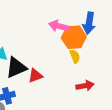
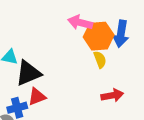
blue arrow: (89, 23) -> (121, 34), moved
red triangle: (35, 76) -> (37, 97), moved

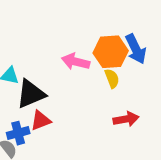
pink arrow: (80, 23) -> (76, 62), moved
blue arrow: (121, 34) -> (136, 49), turned -35

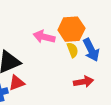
blue arrow: (136, 49) -> (91, 50), moved

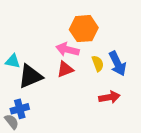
orange hexagon: (71, 29) -> (84, 29), moved
red triangle: (17, 83) -> (65, 69), moved

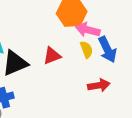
pink arrow: (67, 50) -> (88, 30), moved

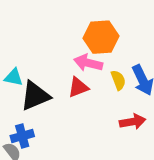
pink arrow: (88, 30) -> (88, 63), moved

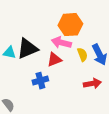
black triangle: (35, 96) -> (27, 49), moved
blue cross: (22, 136) -> (40, 81), moved

